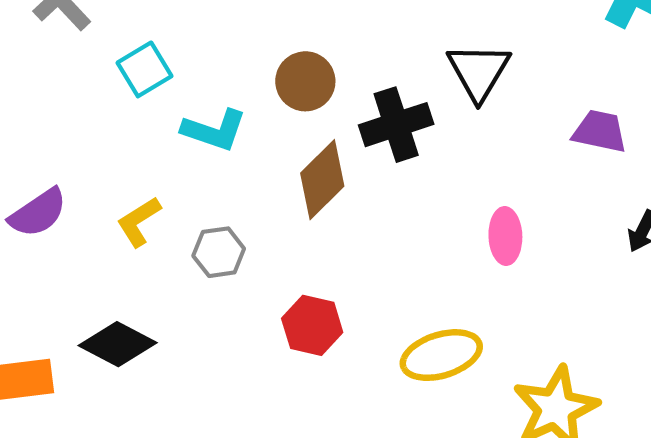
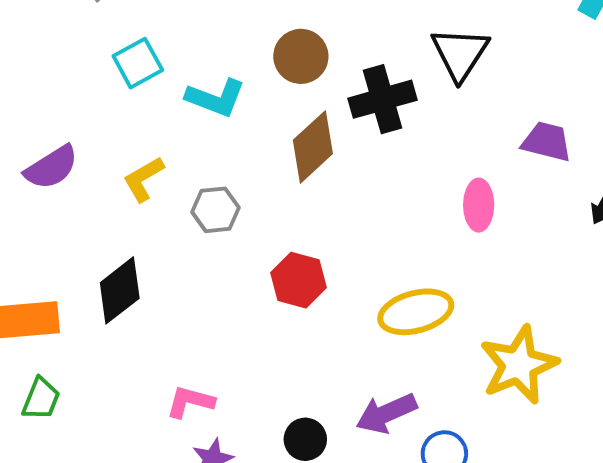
cyan square: (144, 69) -> (138, 63), moved
purple trapezoid: (600, 131) -> (547, 142), moved
black diamond: (118, 344) -> (120, 290), turned -68

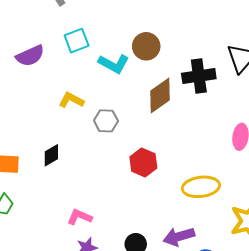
brown circle: (301, 56) -> (146, 46), moved
purple semicircle: (51, 167) -> (30, 56), moved
yellow L-shape: (143, 179) -> (71, 100), turned 50
black diamond: (120, 290) -> (51, 155), size x0.7

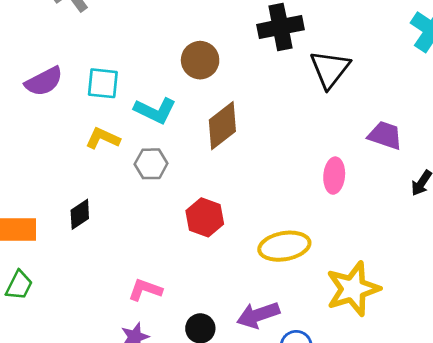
cyan square: (77, 41) -> (103, 83), moved, turned 30
cyan L-shape: (114, 64) -> (155, 111), moved
black cross: (199, 76) -> (280, 27), moved
pink L-shape: (80, 217) -> (145, 290), moved

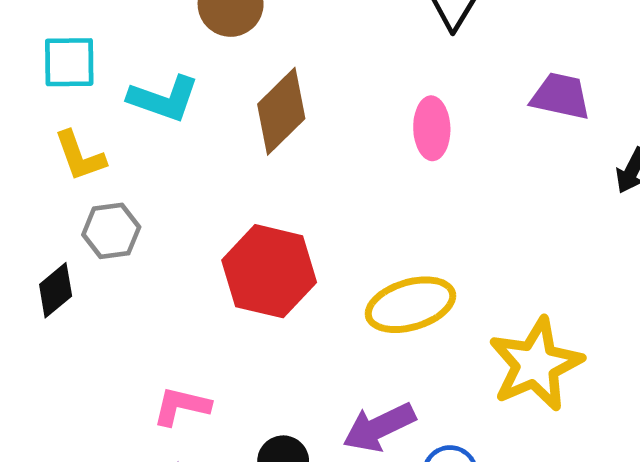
yellow L-shape: (103, 138) -> (80, 156), turned -128
gray hexagon: (151, 164) -> (111, 231), moved
pink ellipse: (334, 176) -> (432, 128), moved
red hexagon: (205, 217) -> (269, 271), size x1.4

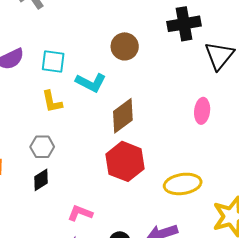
brown diamond: (281, 111) -> (123, 116), moved
gray hexagon: (111, 231) -> (42, 147), moved
black diamond: (56, 290) -> (41, 180), moved

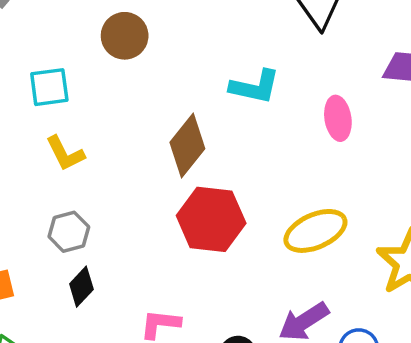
brown circle: (125, 46) -> (125, 36), moved
cyan L-shape: (91, 82) -> (255, 87), moved
pink ellipse: (202, 111) -> (338, 118), moved

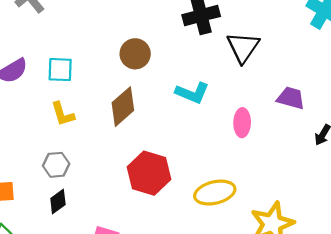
brown circle: (125, 36) -> (135, 54), moved
brown diamond: (187, 145) -> (123, 107), moved

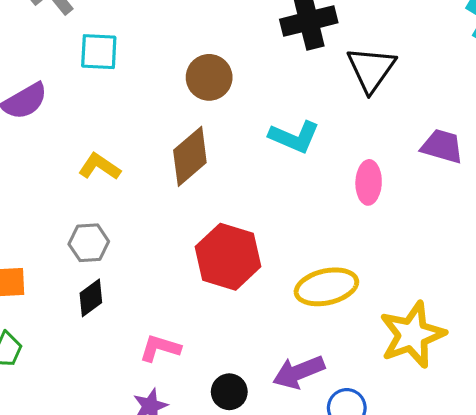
cyan square: (60, 70) -> (99, 52), moved
yellow L-shape: (63, 114) -> (99, 167), turned 140

